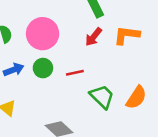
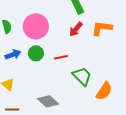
orange semicircle: (136, 97) -> (104, 91), moved

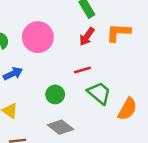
green circle: (36, 53) -> (55, 94), moved
red line: (61, 57) -> (82, 70), moved

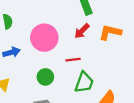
pink circle: (38, 37) -> (44, 38), moved
green trapezoid: (99, 93) -> (84, 82), turned 60

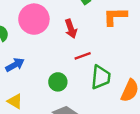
red arrow: (82, 31) -> (71, 29), moved, turned -49
pink circle: (44, 38) -> (34, 19), moved

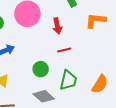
green trapezoid: (101, 77) -> (68, 80), moved

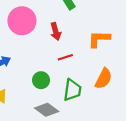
orange L-shape: (96, 20) -> (99, 39), moved
orange semicircle: (100, 84) -> (104, 79), moved

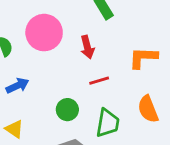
orange semicircle: (104, 79) -> (148, 109), turned 130

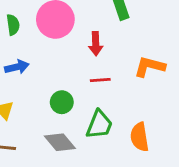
orange semicircle: (148, 109) -> (140, 137), moved

